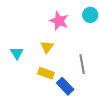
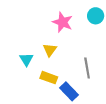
cyan triangle: (17, 53) -> (26, 59), moved

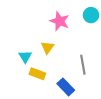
yellow rectangle: (49, 78) -> (37, 74), moved

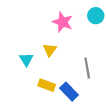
yellow rectangle: (37, 74) -> (47, 85), moved

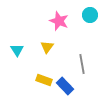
cyan triangle: (26, 59) -> (17, 50), moved

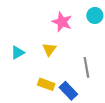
cyan triangle: (17, 50) -> (18, 53), turned 32

